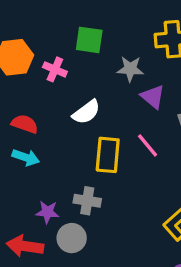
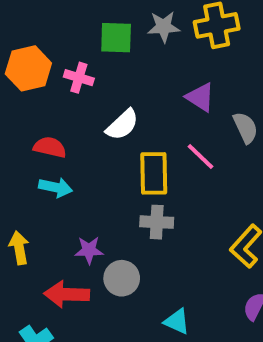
gray star: (130, 69) -> (164, 27), moved
gray cross: (87, 201) -> (157, 222), moved

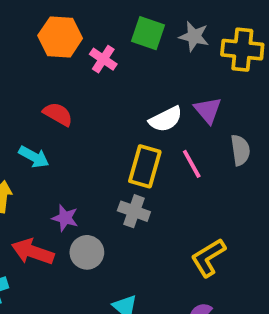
white semicircle: (122, 125) -> (166, 119), moved
cyan arrow: (56, 187) -> (34, 157), moved

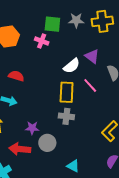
pink cross: (103, 59) -> (42, 41), moved

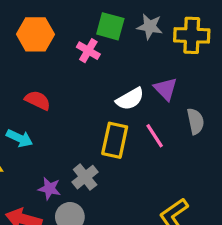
gray cross: (66, 116) -> (85, 177), moved, turned 35

